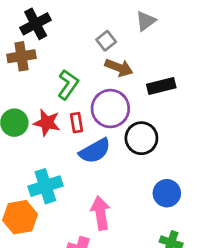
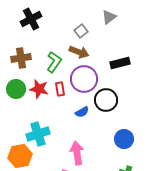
brown cross: (21, 56) -> (21, 58), moved
brown arrow: (119, 68) -> (79, 52), moved
blue semicircle: (95, 151) -> (82, 112), moved, size x0.6

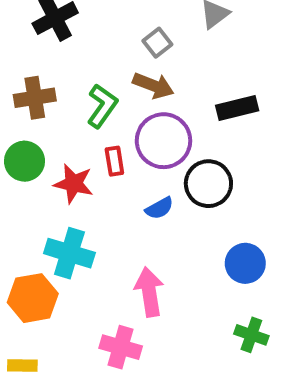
red star: (39, 89) -> (74, 184), moved
cyan cross: (38, 134) -> (69, 253), turned 35

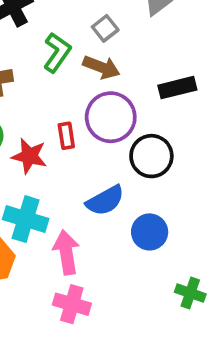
green L-shape: (102, 106) -> (57, 52), moved
blue semicircle: (159, 208) -> (105, 201), moved, size x1.5
blue circle: (245, 263) -> (150, 232), moved
pink arrow: (149, 292) -> (66, 252), moved

